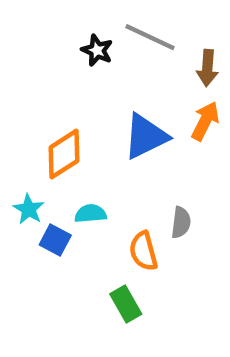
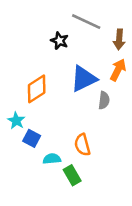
black star: (97, 50) -> (59, 41), moved
cyan semicircle: (90, 214) -> (52, 159), moved
gray semicircle: (181, 222) -> (104, 100), moved

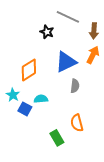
gray semicircle: (104, 100) -> (75, 86), moved
orange semicircle: (82, 145) -> (77, 123), moved
cyan semicircle: (52, 159) -> (41, 99), moved

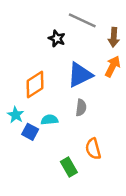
gray semicircle: (75, 86) -> (81, 108), moved

